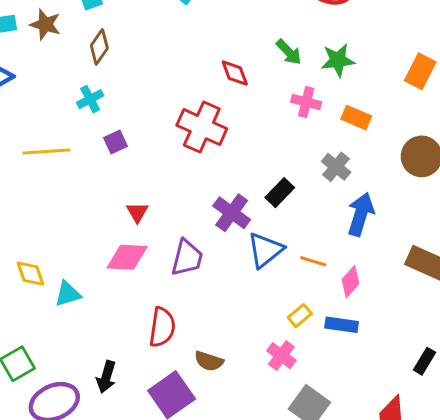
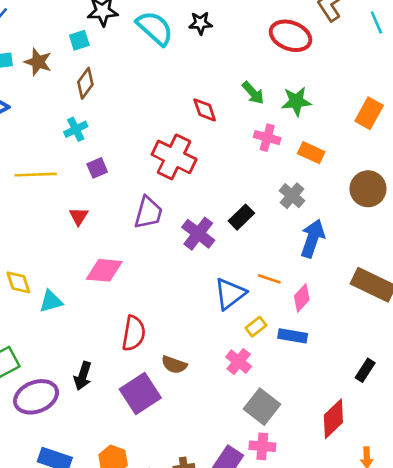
red triangle: (137, 212) -> (79, 216), moved
blue triangle: (265, 250) -> (230, 294), moved
purple trapezoid: (187, 258) -> (148, 213), moved

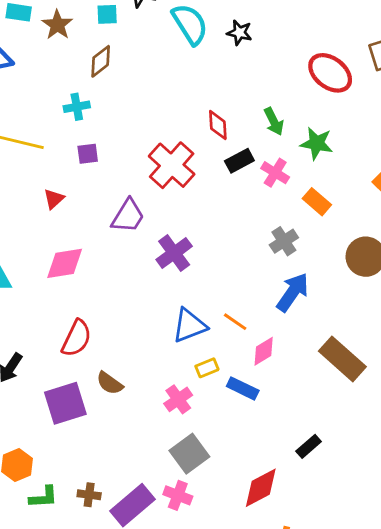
black rectangle: (241, 217) -> (239, 161), moved
pink diamond: (104, 270) -> (65, 263), turned -30

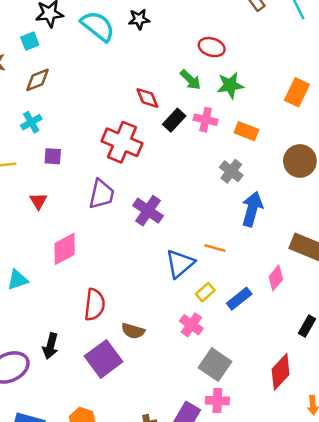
brown diamond: (101, 61) -> (37, 80), turned 36
red ellipse: (330, 73) -> (212, 47), moved, size x0.7
purple square: (88, 154) -> (53, 156), turned 30
pink diamond: (264, 351) -> (276, 278), moved
blue rectangle: (243, 388) -> (239, 299), turned -45

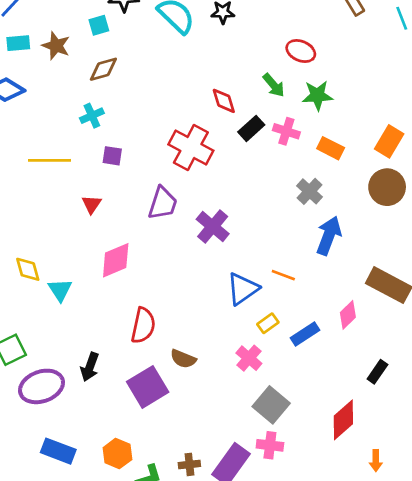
orange rectangle: (297, 92) -> (389, 141), moved
cyan triangle: (18, 280) -> (60, 290), turned -50

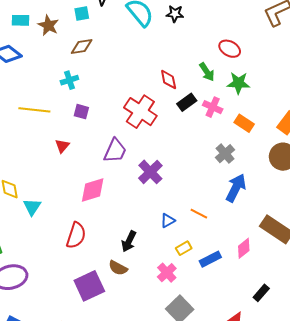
pink diamond: (116, 260) -> (93, 190), moved
blue triangle: (243, 289) -> (168, 221), size x0.6
red semicircle: (143, 325) -> (76, 235), moved
black arrow: (90, 367) -> (129, 241), moved

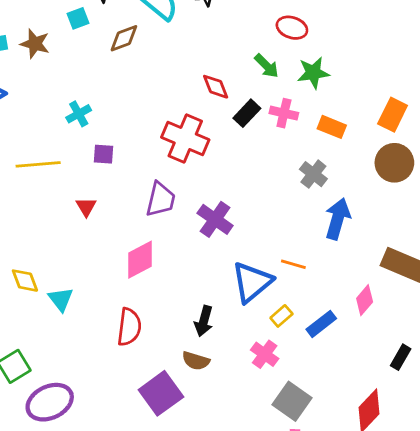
brown diamond: (82, 47) -> (124, 38), moved
blue triangle: (168, 221) -> (252, 282), size x2.0

